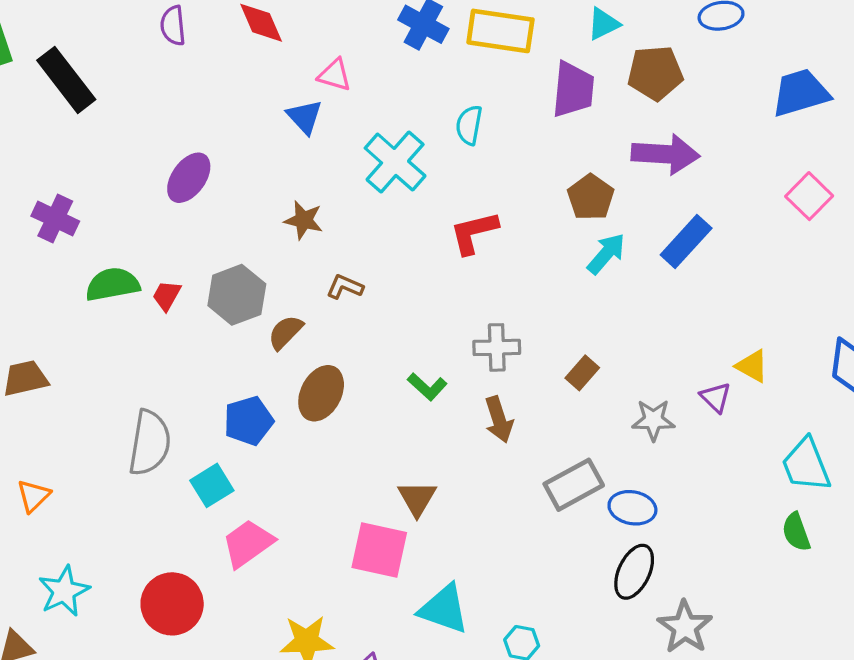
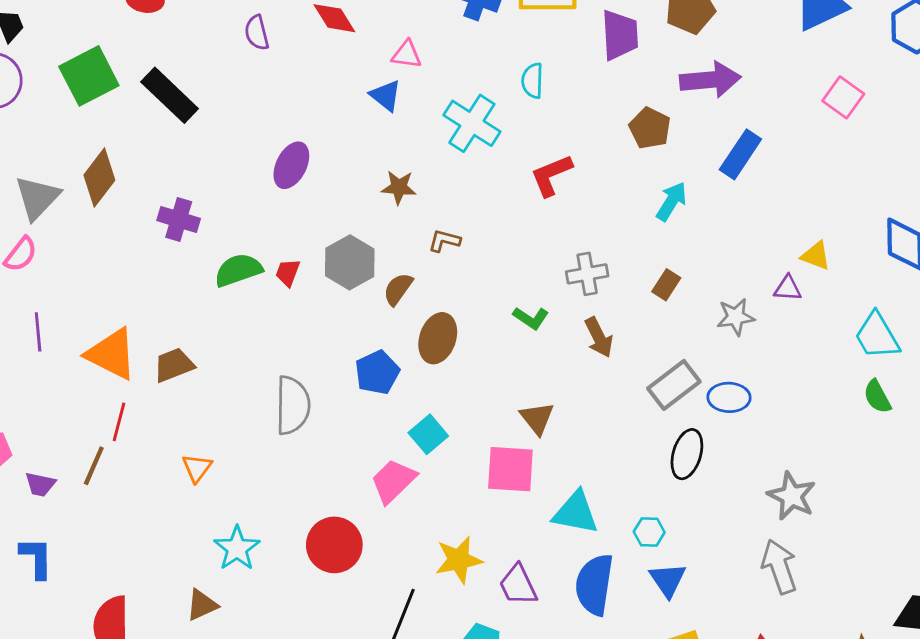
cyan arrow: (606, 254) -> (671, 201), moved
purple triangle: (716, 397) -> (788, 288), turned -32
cyan square: (212, 485) -> (428, 434), moved
black ellipse: (634, 572) -> (687, 454), moved

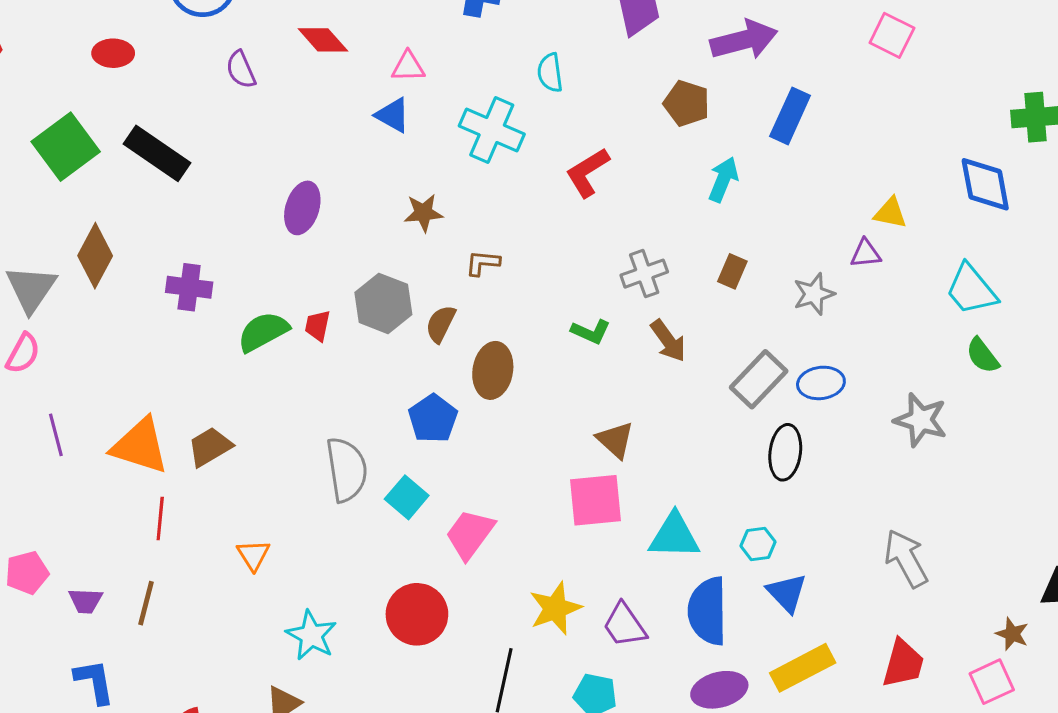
cyan square: (428, 434) -> (407, 497), moved
brown line: (94, 466) -> (146, 603), moved
gray star: (792, 496) -> (921, 420), moved

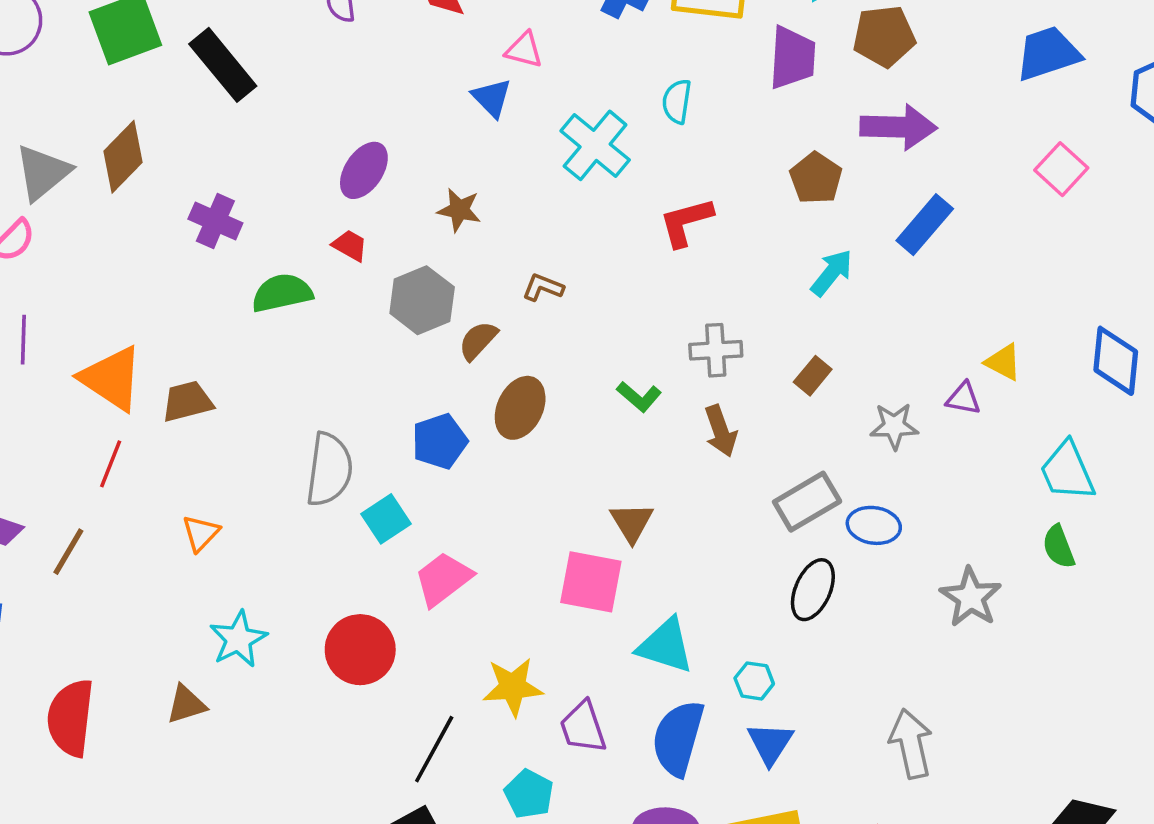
brown star: (423, 213) -> (459, 210), moved
red trapezoid: (317, 326) -> (350, 245), moved, turned 92

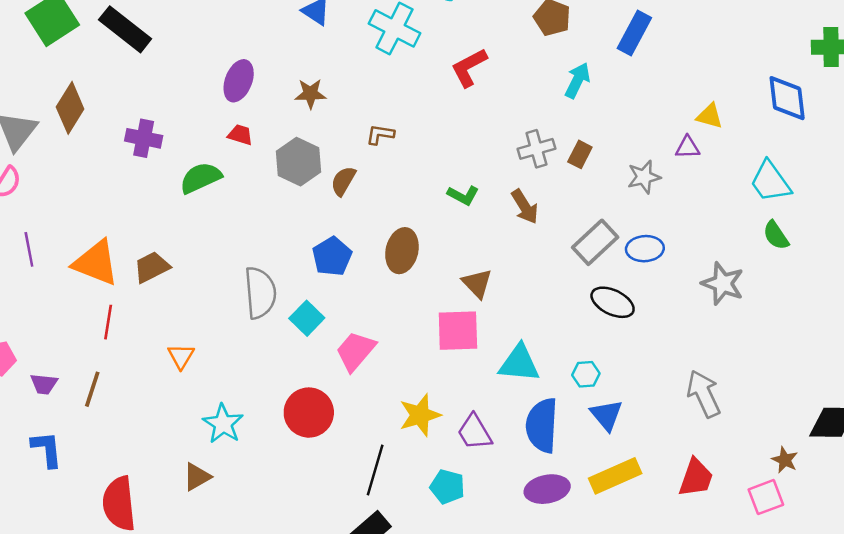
gray cross: (716, 350) -> (536, 149), moved
brown ellipse: (520, 408) -> (402, 251), moved
black ellipse: (813, 590) -> (613, 302), turned -75

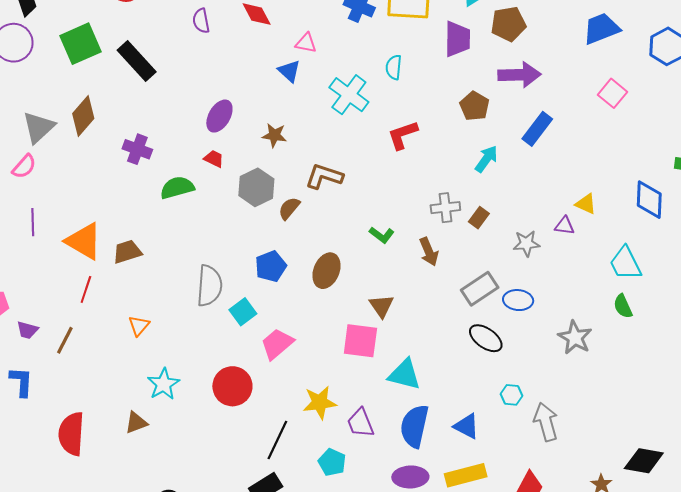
brown L-shape: (380, 134) -> (324, 176), size x1.6
cyan hexagon: (586, 374) -> (511, 395), moved
blue triangle: (606, 415) -> (467, 426), turned -32

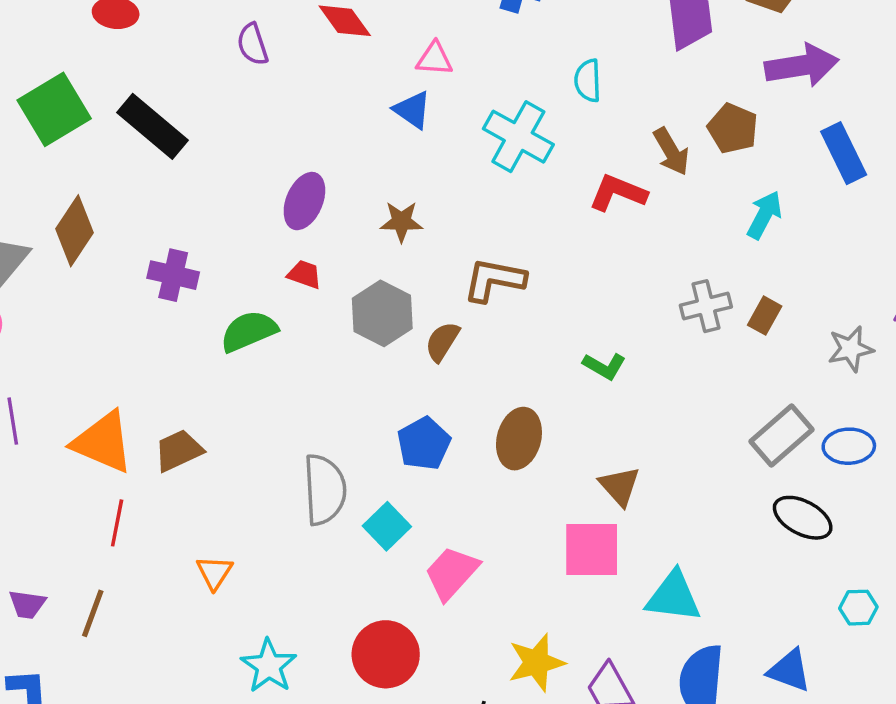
blue rectangle: (537, 129) -> (844, 153), turned -56
red L-shape: (403, 135) -> (618, 193), turned 48
brown arrow: (429, 252) -> (671, 151), moved

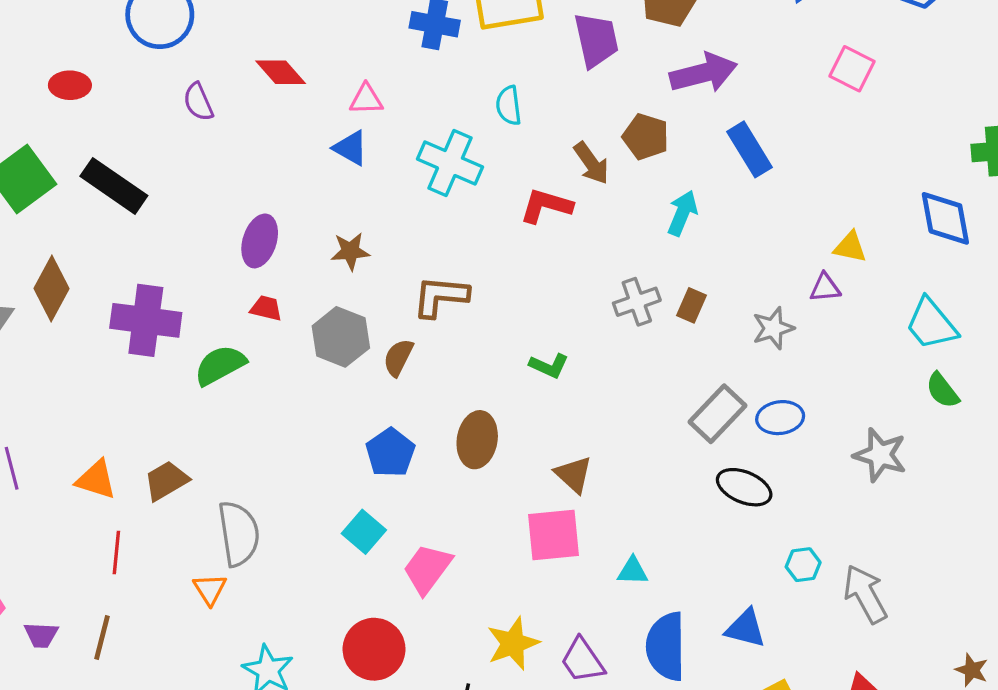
purple cross: (173, 275) -> (146, 320), size x1.5
orange triangle: (103, 442) -> (96, 480), size x0.7
gray semicircle: (325, 490) -> (239, 534), moved
cyan triangle: (673, 597) -> (633, 571), size x0.6

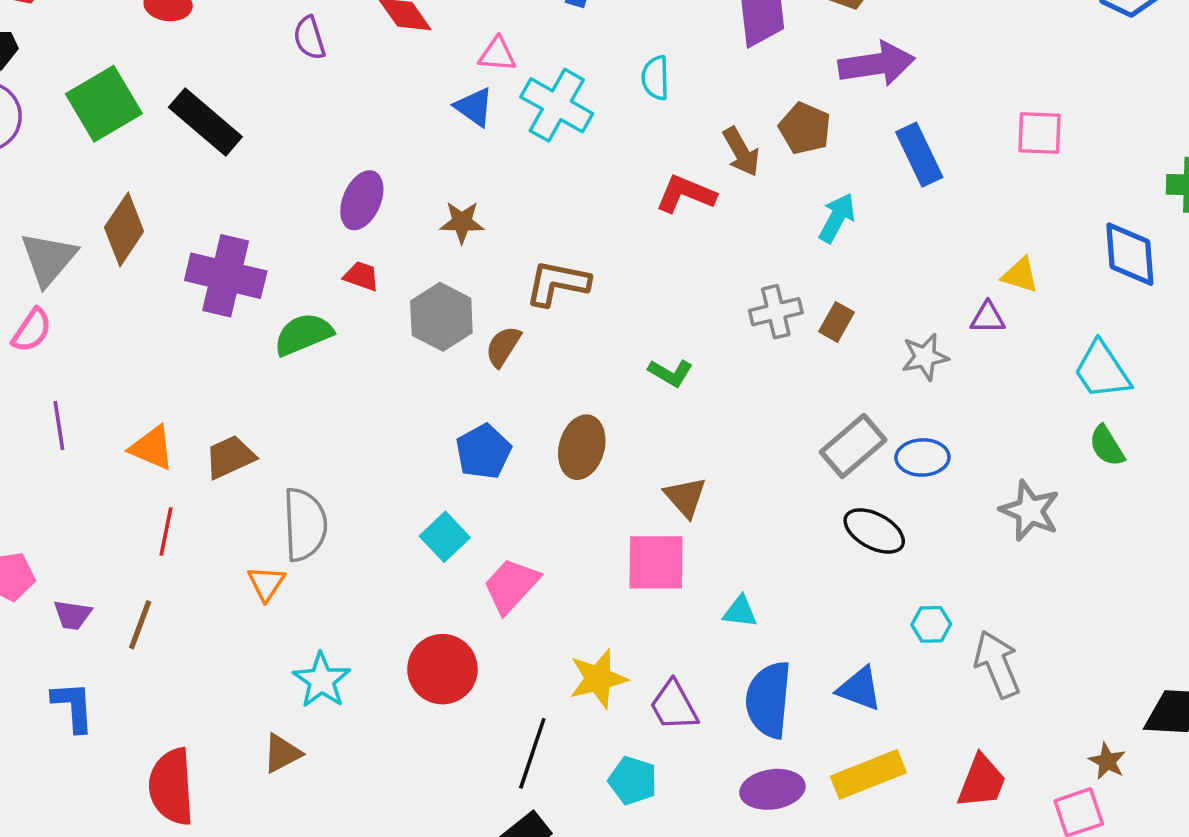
pink square: (852, 69) -> (1039, 133), moved, turned -30
cyan cross: (450, 163) -> (557, 105), moved

